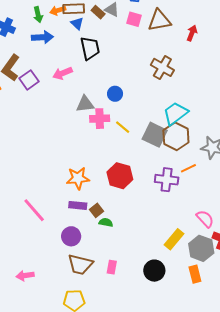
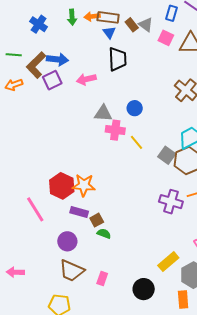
blue arrow: (42, 37) -> (57, 59), moved
gray square: (155, 135) -> (167, 155), size x0.7
red hexagon: (120, 176) -> (62, 186), moved

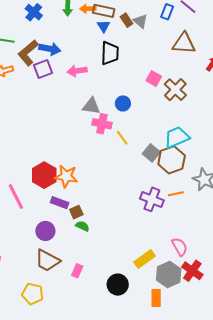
pink square: (166, 38) -> (154, 79), moved

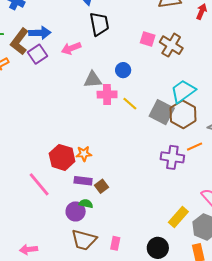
gray square: (151, 153) -> (162, 112), size x1.4
orange star: (66, 176) -> (84, 154), size x0.7
green semicircle: (82, 226) -> (86, 204), moved

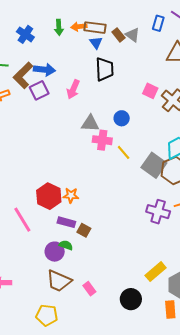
pink arrow: (71, 48) -> (73, 89), turned -54
brown square: (102, 186) -> (84, 230), turned -32
pink rectangle: (115, 243) -> (89, 289), turned -56

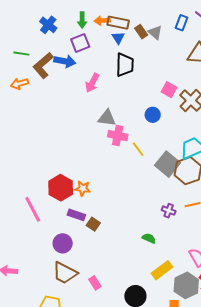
purple square: (39, 90) -> (80, 43), moved
blue circle: (122, 118) -> (153, 115), moved
purple cross: (158, 212) -> (169, 211), size x0.6
green semicircle: (66, 245) -> (149, 238), moved

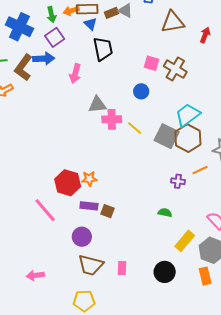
blue cross: (48, 25) -> (19, 27), size x1.5
brown rectangle: (141, 32) -> (112, 13), turned -64
pink rectangle: (95, 283) -> (122, 268), turned 48

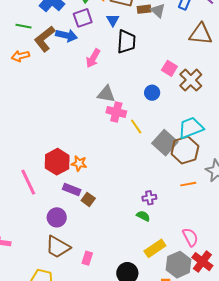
blue triangle: (90, 24) -> (113, 20), moved
purple cross: (178, 181) -> (149, 198), moved, turned -32

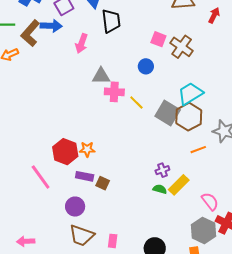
yellow rectangle: (155, 248) -> (179, 185), moved

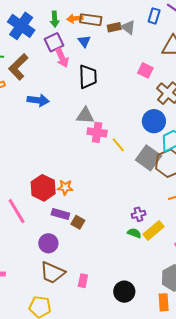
black trapezoid: (111, 21) -> (88, 77), moved
blue arrow: (51, 26) -> (38, 100), moved
pink square: (158, 39) -> (145, 70), moved
pink arrow: (81, 43) -> (62, 58), moved, turned -48
blue circle: (146, 66) -> (154, 121), moved, size x1.5

